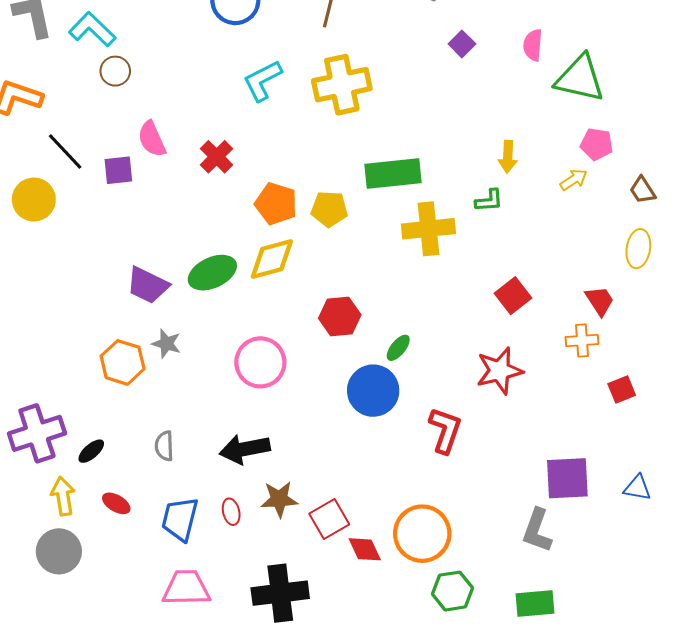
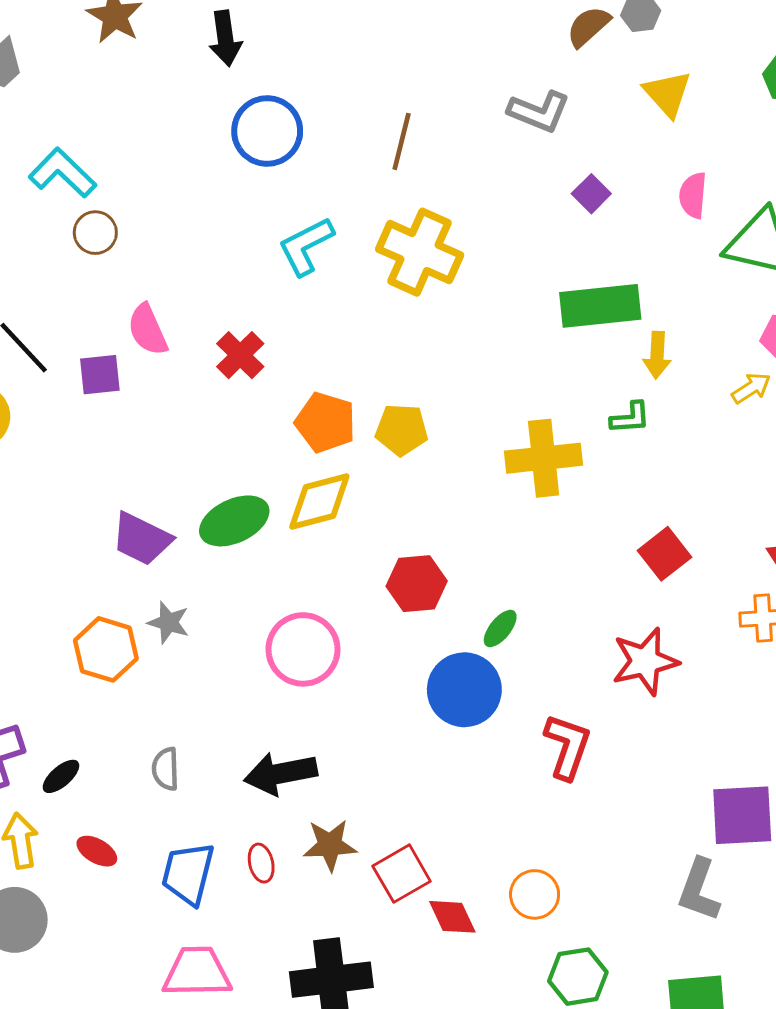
yellow cross: (342, 85) -> (420, 252), turned 36
green rectangle: (393, 173) -> (600, 306), moved
orange circle: (422, 534) -> (535, 894), size x0.6

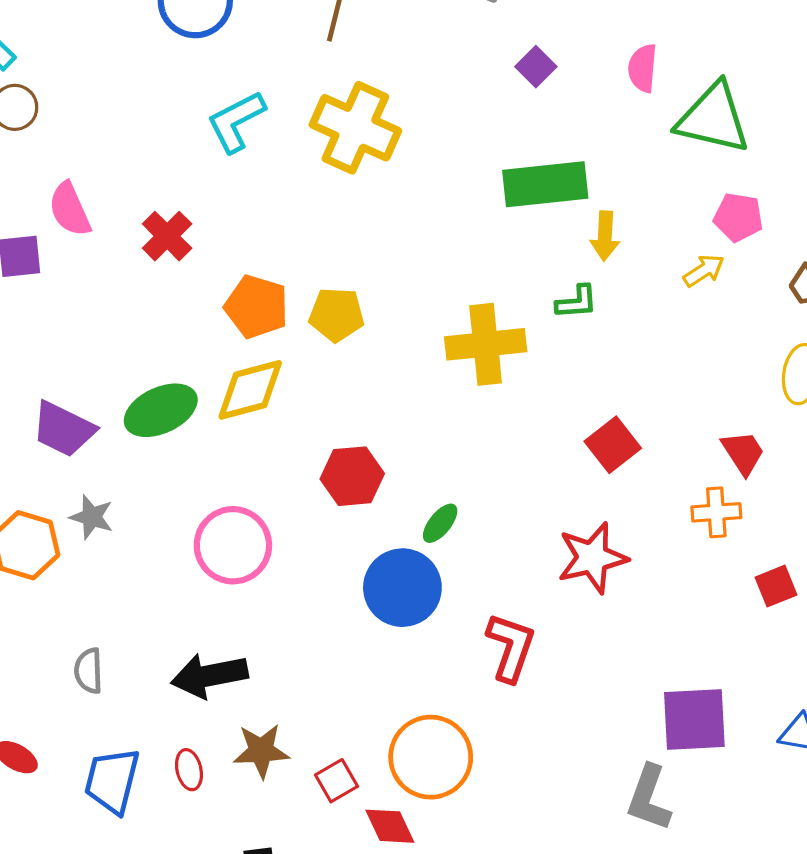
red square: (402, 874) -> (337, 781), size x0.7
orange circle: (535, 894) -> (431, 757), moved, size x1.6

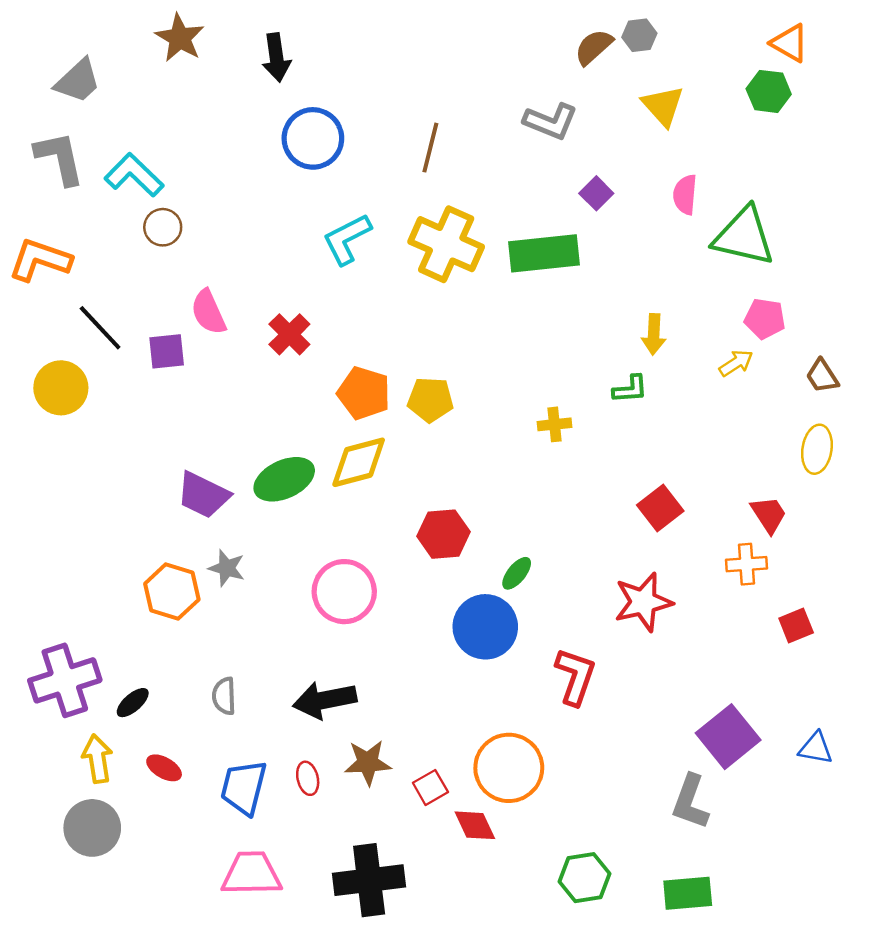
green rectangle: (545, 184) -> (544, 253), moved
yellow cross: (486, 344) -> (554, 424), size x0.5
purple square: (694, 719) -> (728, 737), turned -36

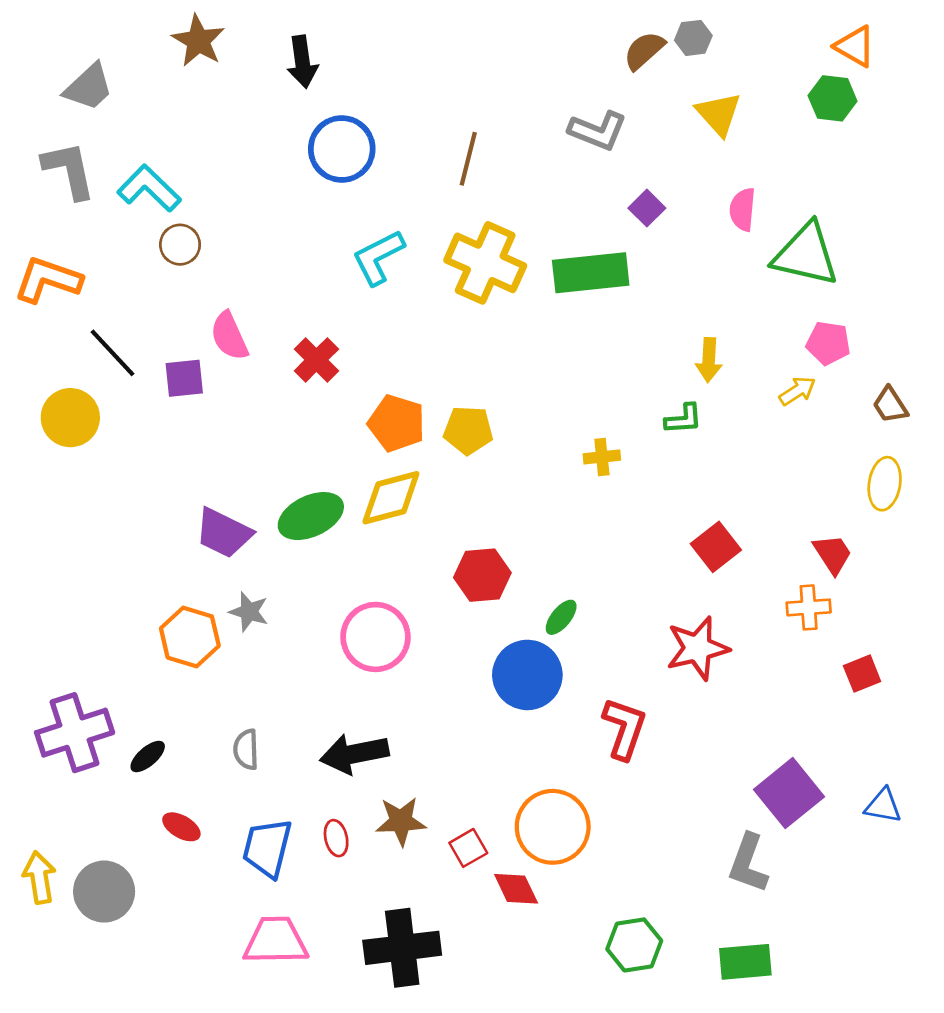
yellow arrow: (97, 759) -> (39, 877), moved

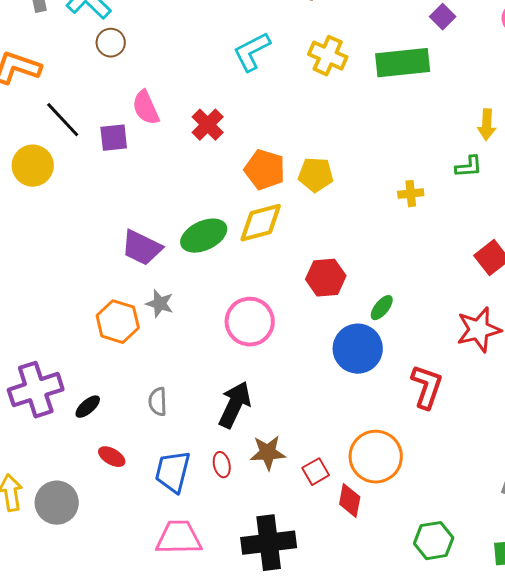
yellow cross: (485, 263) -> (328, 56), size x0.7
black arrow: (354, 754) -> (235, 405), turned 126
red diamond: (516, 889) -> (350, 501), turned 36

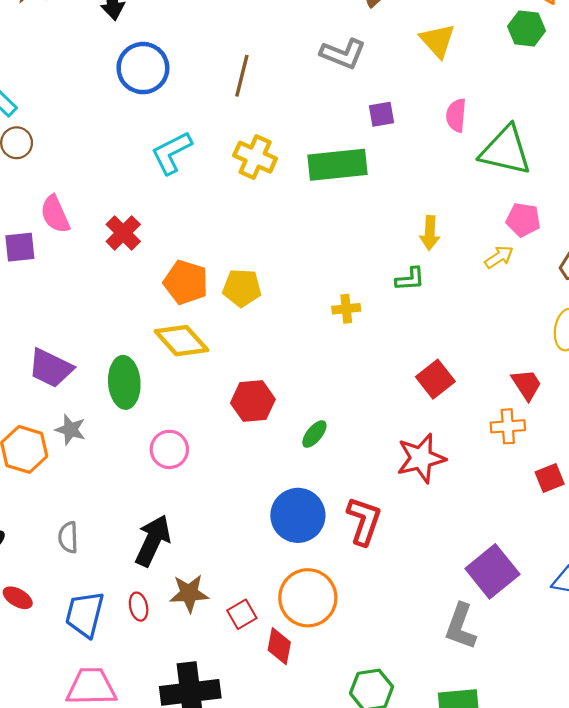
purple square: (443, 17) -> (381, 114), turned 35
yellow diamond: (261, 223) -> (181, 341), turned 63
green ellipse: (204, 236) -> (124, 382), moved, turned -69
pink circle: (250, 322) -> (169, 449), size x0.7
blue circle: (358, 349) -> (298, 515), moved

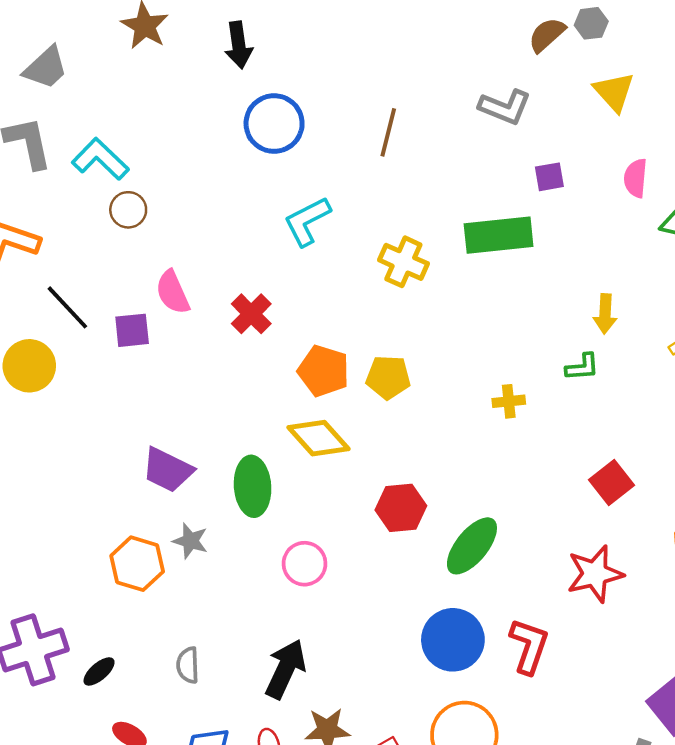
yellow cross: (255, 157) -> (403, 262), moved
green ellipse: (314, 434) -> (472, 546), size x1.8

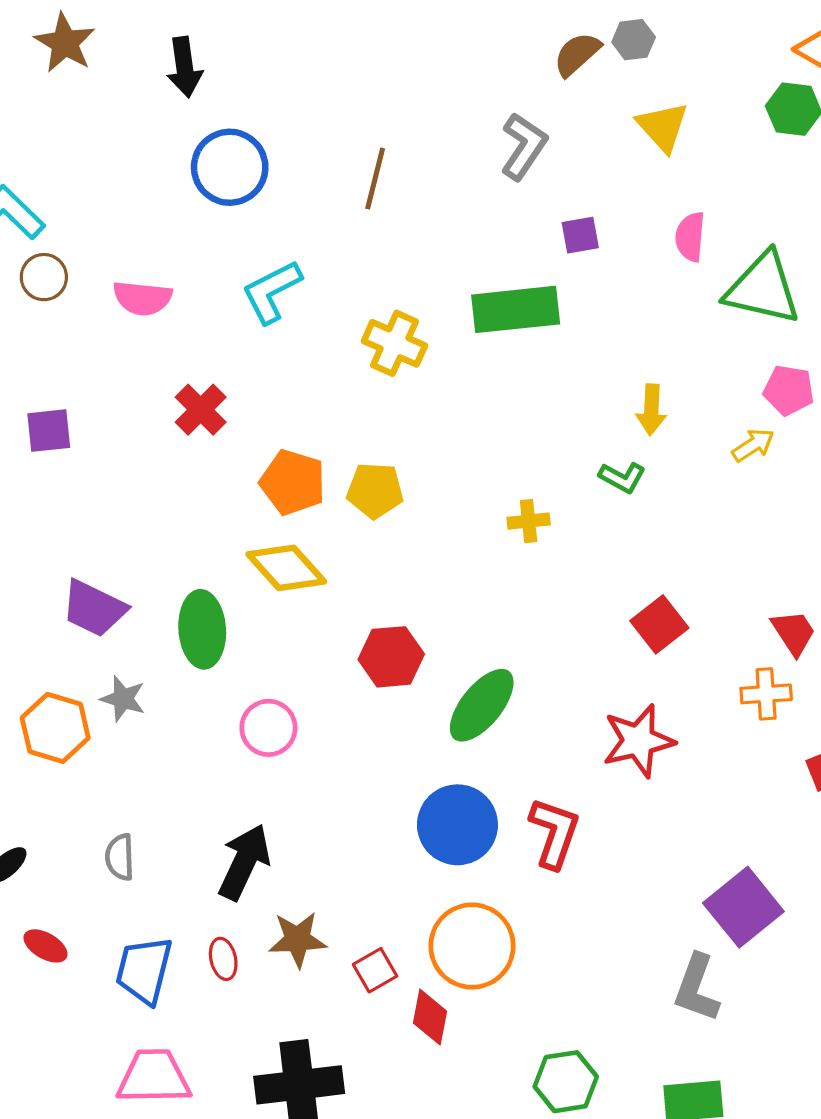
gray L-shape: (505, 107) -> (524, 146), turned -78
pink semicircle: (173, 292) -> (142, 298), moved, turned -60
green L-shape: (582, 367) -> (622, 477), turned 33

